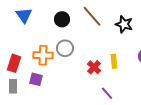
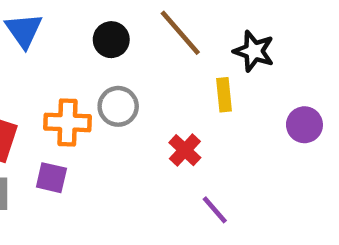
yellow rectangle: (114, 61) -> (224, 95), moved

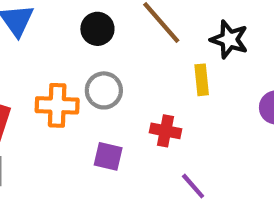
red cross: (185, 150) -> (165, 131), turned -32
purple square: (51, 178) -> (108, 156), moved

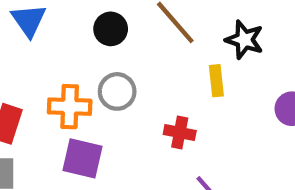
purple square: (108, 156) -> (83, 158), moved, size x1.4

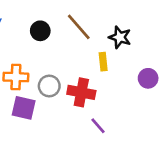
gray circle: (117, 91) -> (49, 86), moved
red cross: (180, 132) -> (81, 92), size x1.5

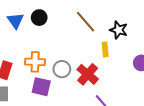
black circle: (40, 31) -> (39, 18), moved
red cross: (81, 92) -> (88, 74), turned 30

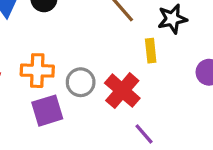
black star: (119, 30) -> (172, 19), turned -30
purple square: (41, 87) -> (47, 111), turned -30

